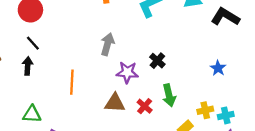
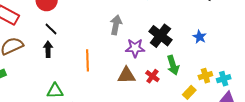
black cross: (157, 61) -> (160, 36), size x1.6
blue star: (218, 68) -> (200, 37), moved

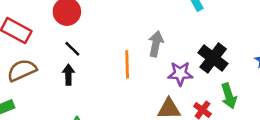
orange line: (88, 60) -> (127, 64), moved

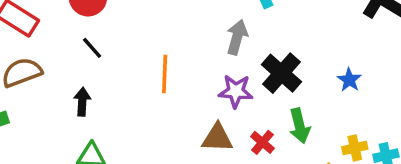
gray arrow: (156, 44) -> (237, 37), moved
black arrow: (68, 75) -> (82, 102), moved

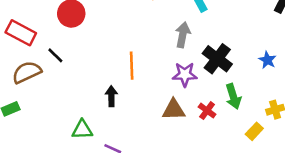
black line: (92, 48) -> (55, 55), moved
black arrow: (82, 102) -> (111, 96), moved

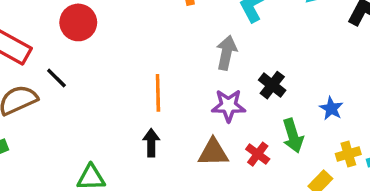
black cross: (217, 59) -> (272, 85), size x0.7
blue star: (267, 60) -> (331, 108), moved
black arrow: (111, 96) -> (151, 143), moved

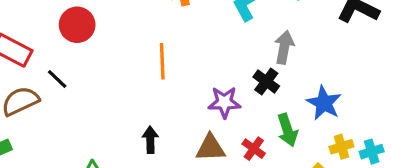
gray arrow: (226, 53) -> (284, 47), moved
orange line: (158, 93) -> (162, 61), moved
blue star: (331, 108) -> (324, 103), size x1.5

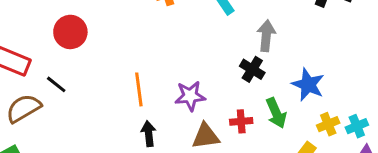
orange line: (162, 61) -> (139, 89), moved
purple star: (224, 102) -> (190, 96), moved
red cross: (254, 149) -> (241, 121), moved, turned -35

